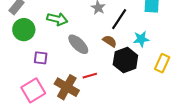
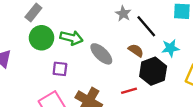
green arrow: (57, 19) -> (71, 38), moved
black line: (119, 19) -> (146, 26), turned -75
red line: (90, 76) -> (129, 91), moved

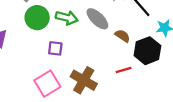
brown semicircle: (136, 50) -> (122, 36), moved
gray ellipse: (101, 54) -> (97, 19), moved

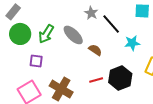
green arrow: (67, 18) -> (46, 34), turned 108
black hexagon: (147, 51) -> (120, 78), moved

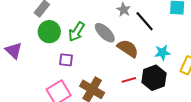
cyan star: (132, 43) -> (162, 53), moved
brown semicircle: (95, 50) -> (128, 48), size x1.5

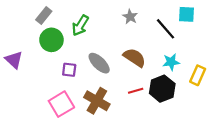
black line: (145, 21) -> (166, 29), moved
green arrow: (76, 32) -> (80, 25), moved
gray ellipse: (105, 33) -> (99, 63), moved

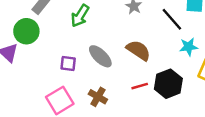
green circle: (51, 40) -> (26, 31), moved
cyan star: (171, 62) -> (189, 47), moved
brown cross: (97, 101) -> (98, 97), size x0.7

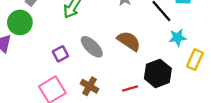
purple square: (68, 63) -> (60, 54), turned -35
red line: (140, 86) -> (130, 89), moved

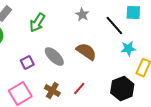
black hexagon: (158, 73) -> (122, 89), moved
red line: (130, 89) -> (79, 89), moved, turned -32

